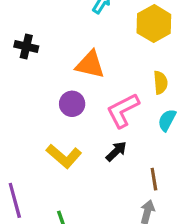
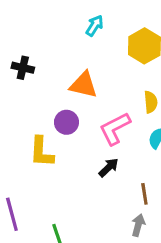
yellow L-shape: (64, 156) -> (42, 152), moved, turned 52

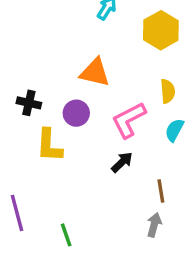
black cross: (23, 68) -> (29, 103), moved

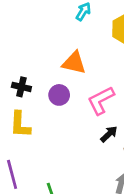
yellow L-shape: (49, 145) -> (20, 125), moved
black arrow: (122, 162) -> (109, 134), moved

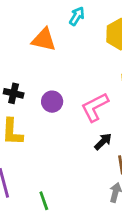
orange triangle: (74, 63) -> (44, 40), moved

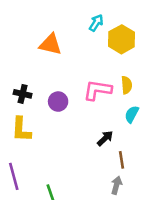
cyan arrow: (77, 16) -> (96, 23), moved
pink L-shape: (95, 107) -> (97, 90), moved, turned 36

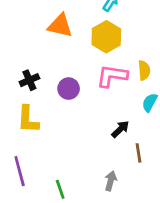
yellow hexagon: (122, 39) -> (106, 37), moved
black cross: (23, 94) -> (29, 80), turned -36
gray arrow: (116, 185) -> (111, 181), moved

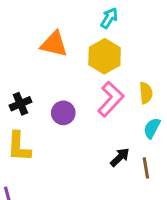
pink L-shape: (112, 76) -> (111, 99), turned 124
brown line: (139, 153) -> (146, 168), moved

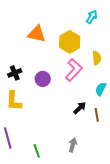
cyan arrow: (109, 18) -> (92, 17), moved
yellow semicircle: (146, 93) -> (97, 58), moved

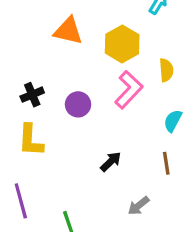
black arrow: (80, 108) -> (111, 162), moved
gray arrow: (73, 145) -> (138, 206), moved, turned -144

